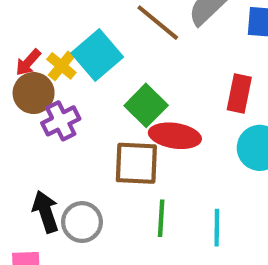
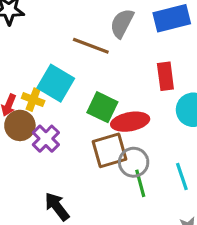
gray circle: (82, 222) -> (134, 162), moved

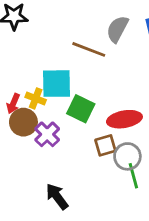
cyan square: (56, 83) -> (56, 84), turned -32
green square: (102, 107) -> (81, 109), moved
brown square: (109, 150) -> (105, 145), size x0.7

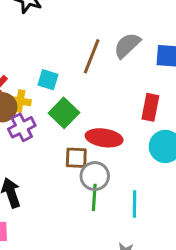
brown line: (89, 49) -> (92, 56), turned 72
cyan square: (56, 84) -> (48, 80), size x0.6
yellow cross: (36, 98) -> (20, 101), moved, turned -30

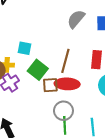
brown line: (92, 56) -> (65, 61), moved
brown square: (76, 158) -> (50, 85), moved

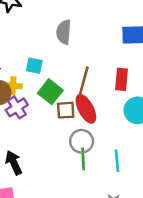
gray semicircle: (76, 19) -> (64, 32), moved, turned -36
red ellipse: (67, 84) -> (86, 109), turned 60

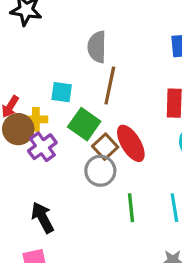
brown line: (84, 81) -> (110, 85), moved
brown square: (66, 110) -> (105, 147), turned -36
gray circle: (82, 141) -> (100, 171), moved

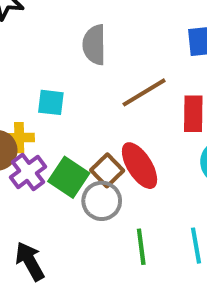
brown line: (110, 85) -> (144, 92), moved, turned 48
green square: (84, 124) -> (69, 177), moved

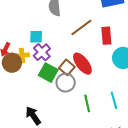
purple cross: (28, 172) -> (42, 52), moved

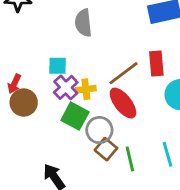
brown line: (81, 27) -> (124, 73), moved
yellow cross: (22, 55) -> (86, 89), moved
brown square: (67, 67) -> (106, 149), moved

